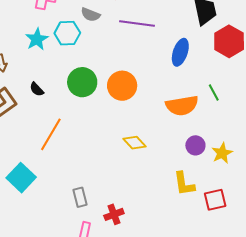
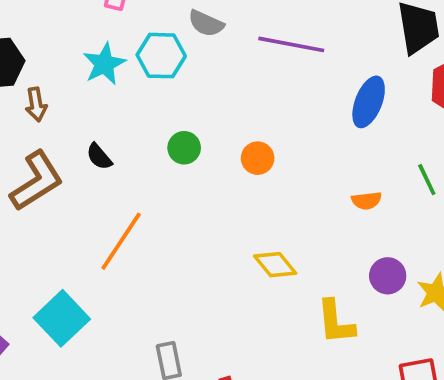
green circle: (82, 82) -> (184, 148), size x0.6
orange circle: (122, 86) -> (258, 158), size x0.6
orange semicircle: (182, 105) -> (367, 201), size x0.5
yellow L-shape: (184, 184) -> (336, 322), moved

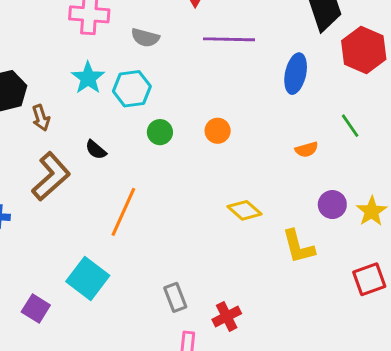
gray semicircle: (206, 23) -> (145, 38), moved
cyan hexagon: (161, 56) -> (132, 89), moved

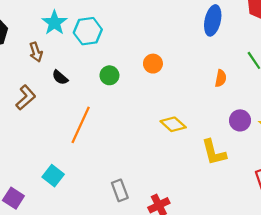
brown arrow: (41, 118) -> (36, 52), moved
green circle: (160, 132) -> (109, 75), moved
orange semicircle: (307, 150) -> (221, 78), turned -63
brown L-shape: (51, 176) -> (26, 98), size x0.7
cyan square: (88, 279) -> (53, 176), size x0.7

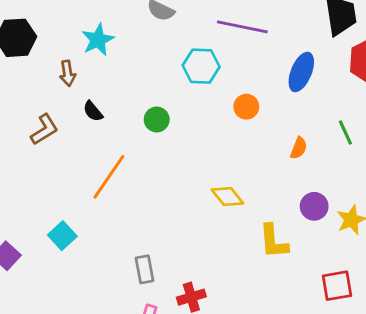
cyan hexagon: (88, 31) -> (201, 66), moved
orange circle: (153, 64) -> (246, 107), moved

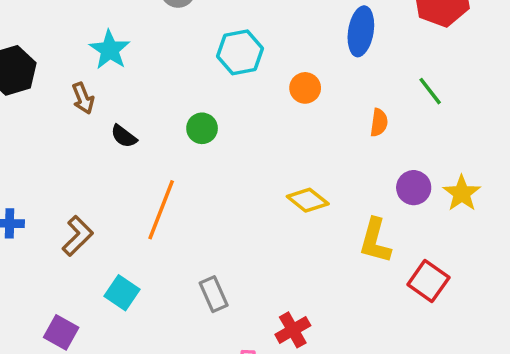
brown L-shape: (44, 129) -> (78, 236), moved
yellow L-shape: (274, 241) -> (375, 241), turned 33
gray rectangle: (144, 269) -> (214, 294), moved
red square: (337, 286) -> (428, 281), moved, turned -32

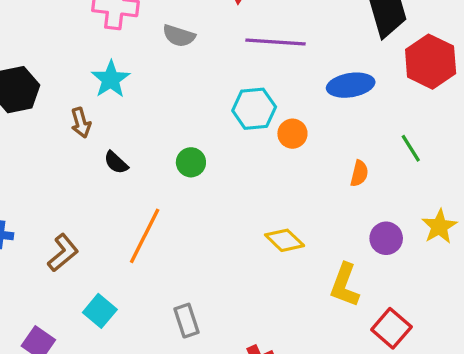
blue ellipse: (361, 31) -> (351, 85), turned 66
cyan hexagon: (240, 52) -> (254, 109), moved
yellow star: (462, 193) -> (439, 226), moved

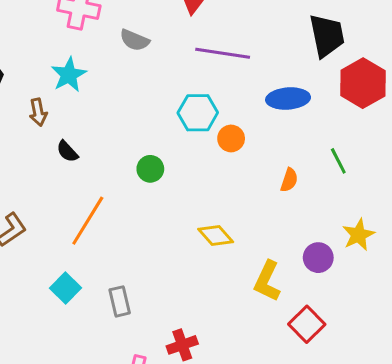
green circle: (191, 162) -> (150, 169), moved
purple circle: (386, 238) -> (318, 258), moved
cyan square: (100, 311) -> (66, 288), moved

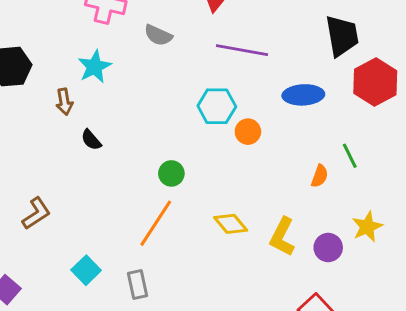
green circle: (150, 169) -> (171, 173), moved
orange semicircle: (289, 180) -> (320, 176), moved
orange line: (88, 221) -> (156, 223), moved
yellow L-shape: (267, 281) -> (282, 237), moved

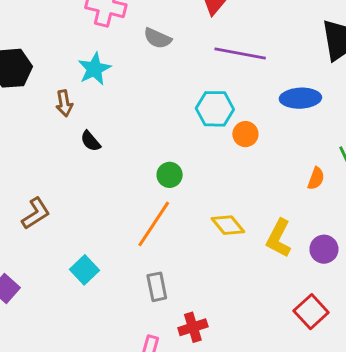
gray rectangle: (137, 284) -> (157, 287), moved

